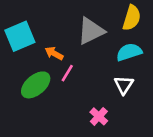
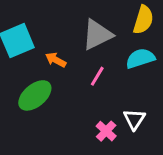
pink line: (67, 73) -> (97, 76), moved
white triangle: (124, 85) -> (134, 119), moved

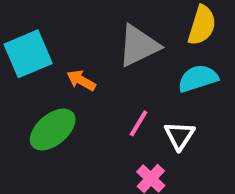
pink line: (97, 76) -> (139, 123), moved
white triangle: (134, 119) -> (179, 136), moved

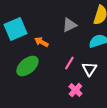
gray triangle: (139, 46) -> (69, 25), size x0.7

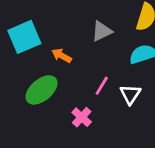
pink cross: (75, 90) -> (82, 117), moved

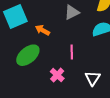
pink line: (102, 86) -> (72, 52), turned -32
white triangle: (130, 94) -> (93, 78), moved

